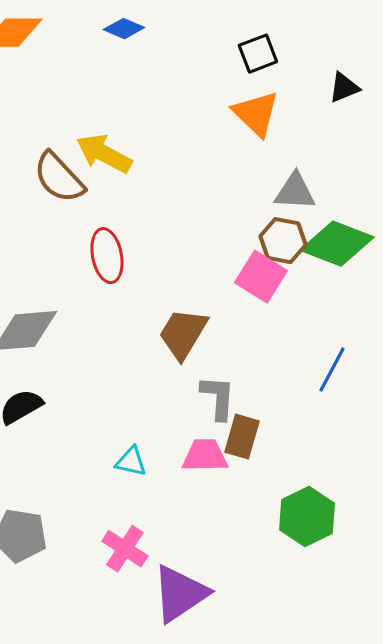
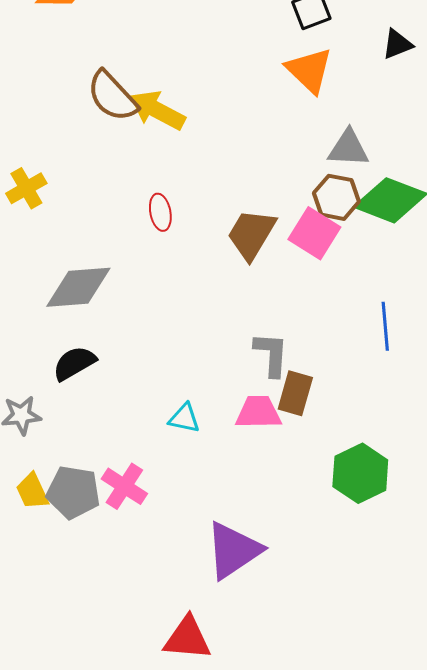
brown semicircle: (59, 178) -> (112, 96), moved
red ellipse: (107, 256) -> (160, 212), size x0.7
brown trapezoid: (183, 334) -> (251, 234), moved
blue line: (332, 370) -> (385, 326), turned -33
pink cross: (125, 549) -> (124, 486), moved

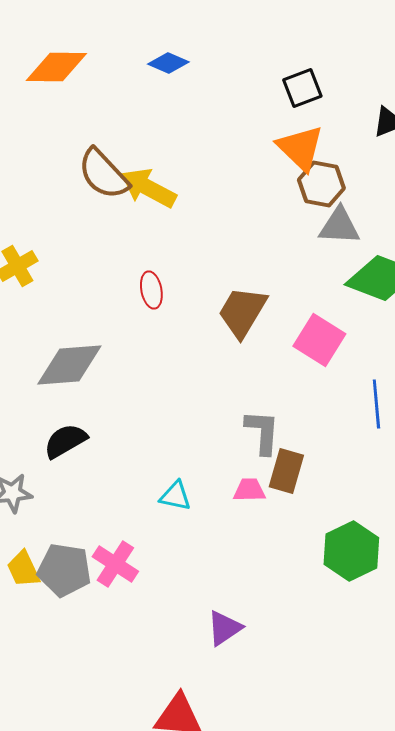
brown hexagon: (336, 197) -> (321, 184), moved
pink square: (314, 233) -> (319, 340), moved
pink trapezoid: (258, 412) -> (249, 490), size x0.7
purple triangle: (233, 550) -> (224, 628), size x0.6

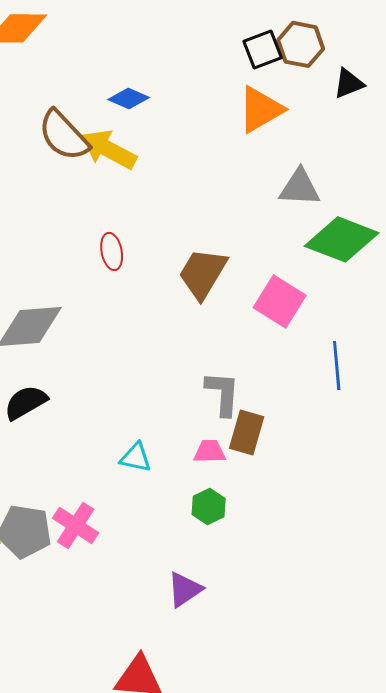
blue diamond: (168, 63) -> (129, 98), moved
orange triangle: (300, 148) -> (261, 109), turned 46
brown hexagon: (321, 184) -> (301, 44), moved
green hexagon: (351, 551) -> (209, 506), moved, size x0.6

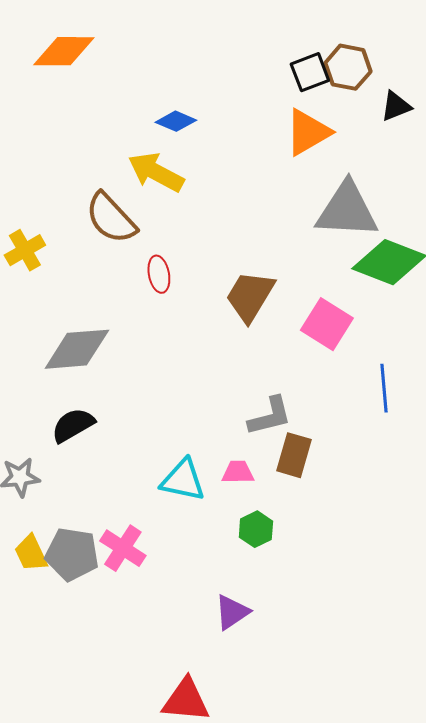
brown semicircle: (64, 135) -> (111, 218), moved
gray triangle: (300, 187) -> (347, 210), size x1.5
gray L-shape: (223, 393) -> (270, 416), turned 72
pink trapezoid: (210, 451) -> (238, 472), moved
cyan triangle: (136, 457) -> (183, 480), size x1.4

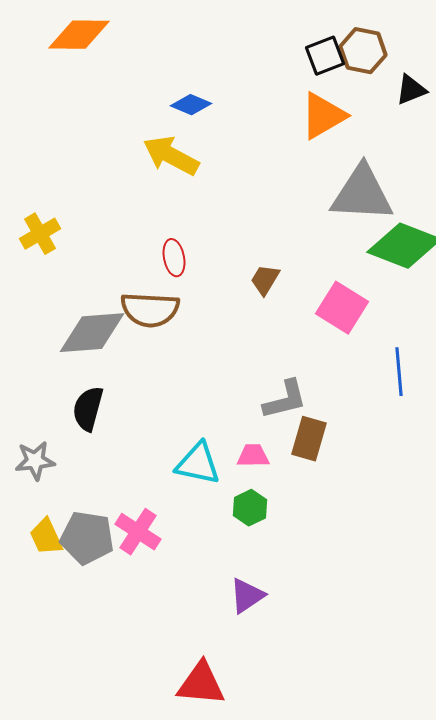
brown semicircle: (111, 218) -> (150, 310), moved, turned -44
brown trapezoid: (250, 296) -> (265, 280), size x0.6
black semicircle: (73, 425) -> (88, 409), turned -45
green hexagon: (256, 529) -> (250, 508), moved

